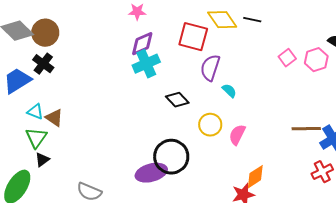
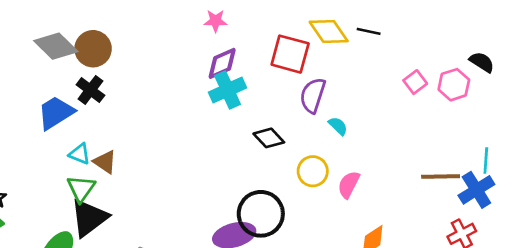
black triangle: (42, 160) -> (89, 218), size x2.0

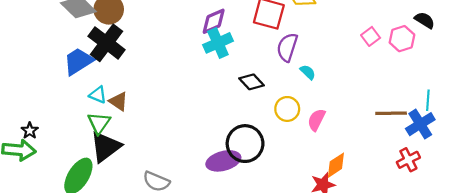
black cross: (90, 90) -> (107, 43), size x1.6

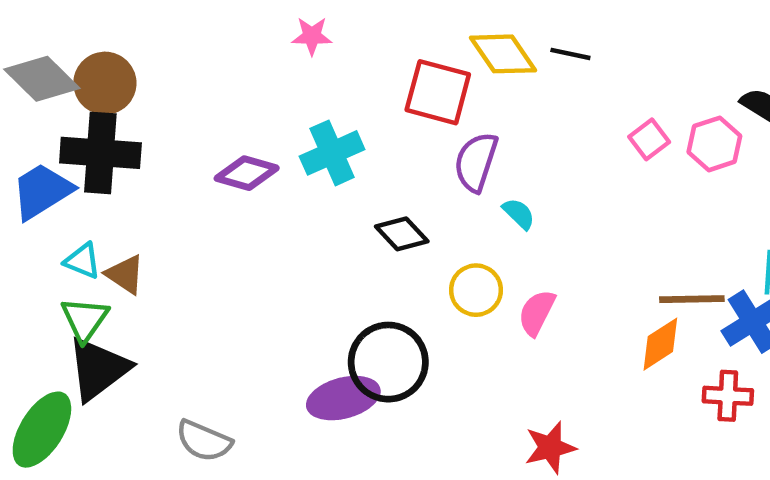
purple diamond: (214, 21) -> (247, 173), moved, turned 40
black cross: (107, 43) -> (100, 153), turned -33
red cross: (408, 160) -> (728, 396), turned 30
orange diamond: (336, 165) -> (660, 344), moved

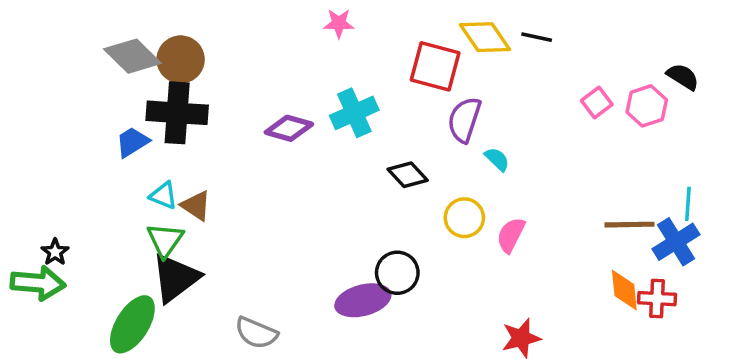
blue trapezoid: (42, 191) -> (132, 142), size x0.7
orange diamond: (660, 344) -> (624, 290), moved, turned -63
black circle: (388, 362) -> (397, 273), size x0.7

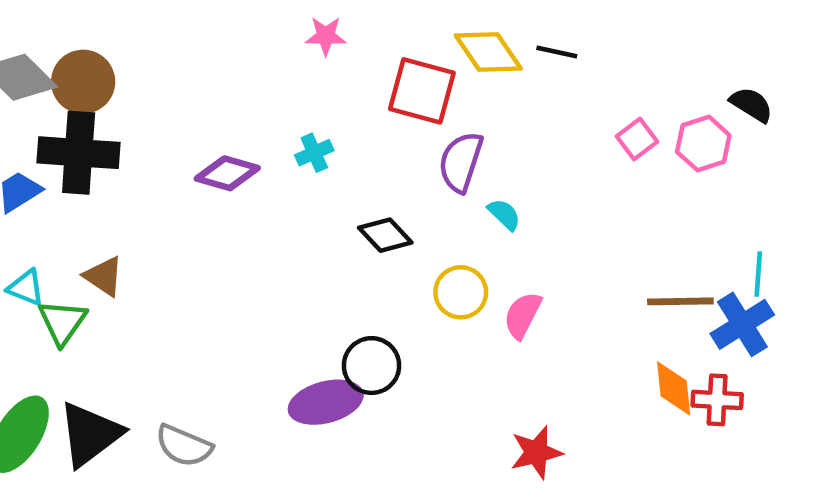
pink star: (339, 23) -> (326, 36), moved
cyan cross: (354, 113) -> (314, 153), size x0.6
cyan triangle: (163, 195) -> (26, 288), moved
black triangle: (175, 278) -> (90, 434), moved

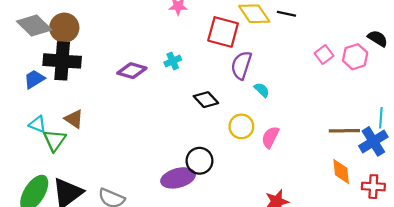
red cross: (717, 400) -> (373, 187), moved

